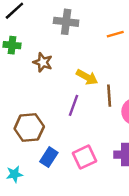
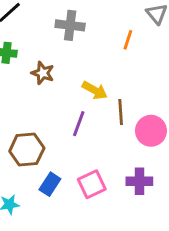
orange line: (115, 34) -> (128, 40), turned -56

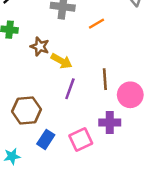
orange line: (128, 40) -> (96, 24), moved, turned 42
yellow arrow: (95, 90) -> (61, 61), moved
purple cross: (139, 181) -> (110, 123), moved

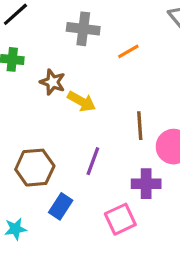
purple line: (70, 89) -> (93, 161), moved
pink square: (81, 139) -> (120, 219), moved

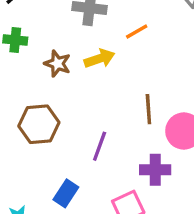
yellow arrow: (82, 101) -> (100, 59), moved, turned -48
brown hexagon: (35, 168) -> (39, 124), moved

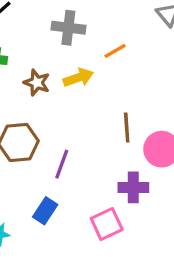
purple line: (100, 146) -> (62, 164), moved

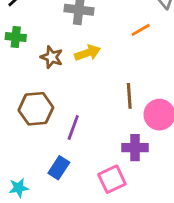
orange line: (115, 51) -> (141, 30), moved

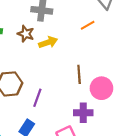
brown star: (52, 57) -> (26, 34), moved

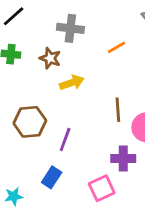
orange line: (88, 25) -> (117, 47), moved
yellow arrow: (48, 42) -> (72, 83), moved

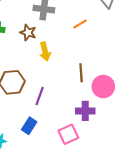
yellow arrow: (72, 83) -> (45, 52), turned 96

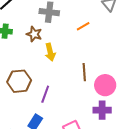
purple cross: (85, 111) -> (102, 110), moved

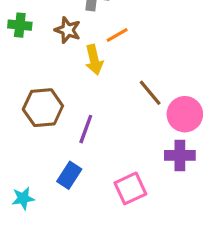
orange line: (83, 26) -> (117, 35), moved
brown line: (84, 72) -> (150, 93), turned -36

